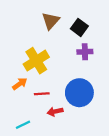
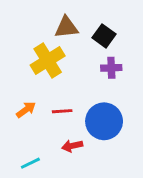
brown triangle: (51, 21) -> (66, 27), turned 42
yellow cross: (36, 61) -> (48, 61), moved
red line: (42, 94) -> (62, 111), moved

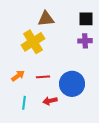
black square: (104, 36) -> (86, 19), moved, turned -35
purple cross: (111, 68) -> (85, 41), moved
cyan line: (30, 163) -> (24, 103), moved, turned -56

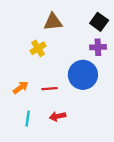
black square: (86, 19) -> (99, 22), turned 35
yellow cross: (33, 42) -> (38, 48), size x0.6
blue circle: (72, 84) -> (83, 75), moved

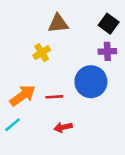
orange arrow: (21, 88) -> (23, 96), size x1.5
cyan line: (28, 119) -> (13, 125), moved, turned 42

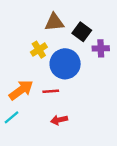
black square: (109, 24) -> (82, 32), moved
blue circle: (91, 82) -> (65, 64), moved

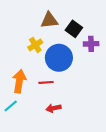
orange arrow: (21, 90) -> (19, 81), turned -45

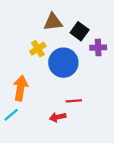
red line: (46, 82) -> (74, 101), moved

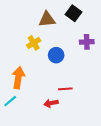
black square: (80, 31) -> (73, 13), moved
blue circle: (63, 63) -> (56, 55), size x0.6

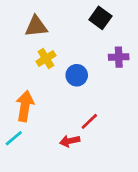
brown triangle: (47, 19) -> (36, 26), moved
red line: (65, 89) -> (89, 121), turned -40

